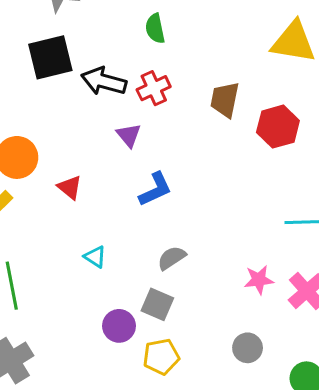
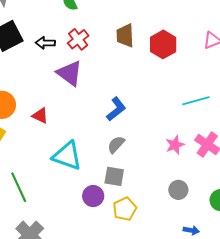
black arrow: (104, 81) -> (45, 43), size x0.7
purple triangle: (129, 135) -> (70, 73), size x1.6
blue L-shape: (155, 189) -> (116, 109), moved
cyan triangle: (95, 257) -> (67, 156), size x2.0

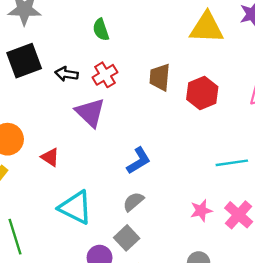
gray square: (114, 176) -> (127, 238), turned 30

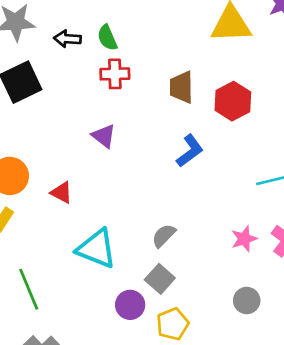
black arrow: (67, 74) -> (68, 39), moved
red cross: (105, 75) -> (115, 74), moved, turned 35
purple triangle: (90, 113) -> (104, 136), size x0.7
blue L-shape: (139, 161) -> (190, 151), moved

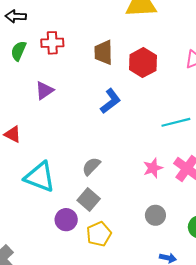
green semicircle: (107, 38) -> (19, 51), moved, turned 48
purple triangle: (104, 136) -> (44, 91), turned 48

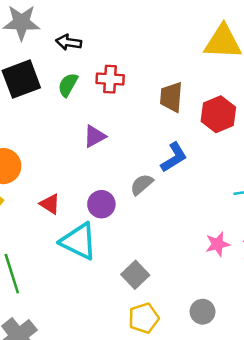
red triangle: (13, 134) -> (50, 204), moved
gray semicircle: (91, 166) -> (142, 184), moved
gray circle: (155, 215) -> (203, 312), moved
purple circle: (66, 220) -> (101, 204), moved

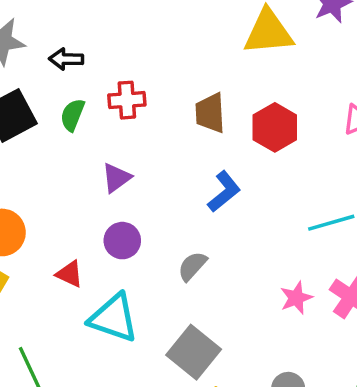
gray semicircle: (142, 184) -> (192, 266), moved
purple circle: (101, 204) -> (122, 241), moved
gray square: (135, 275) -> (194, 352), size x1.4

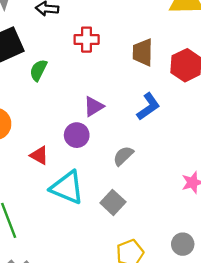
green semicircle: (73, 115) -> (38, 70), moved
purple triangle: (116, 178) -> (94, 106), moved
gray square: (194, 352) -> (113, 202), moved, size x0.7

